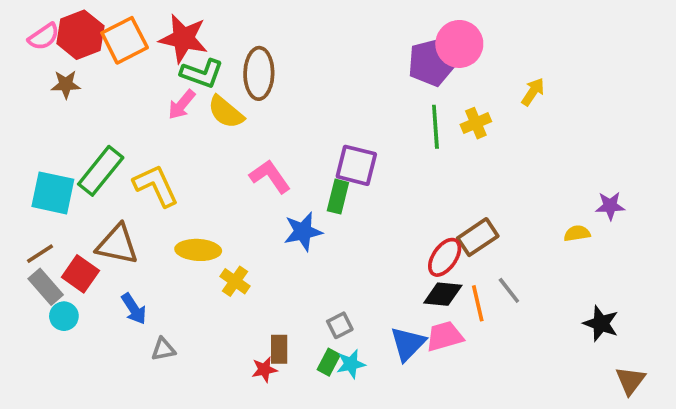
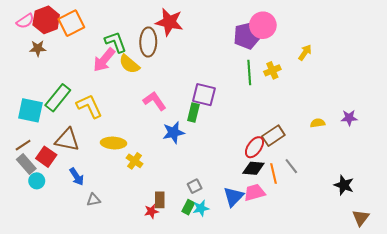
red star: (183, 38) -> (169, 22), moved
green L-shape: (202, 73) -> (116, 42), turned -130
pink arrow: (182, 105) -> (104, 60), size x1.4
yellow semicircle: (577, 233) -> (318, 123), moved

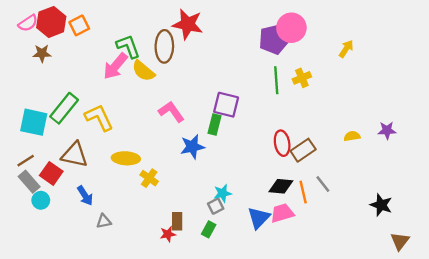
orange square: (71, 23) -> (79, 25), size x0.7
yellow arrow: (305, 53) -> (346, 49), moved
red ellipse: (254, 147) -> (282, 143), moved, turned -45
cyan star: (201, 208) -> (223, 193), moved

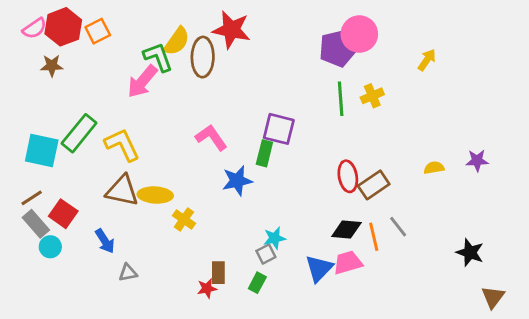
yellow semicircle: (143, 71) -> (177, 41), moved, turned -95
brown triangle: (75, 155) -> (122, 191), moved

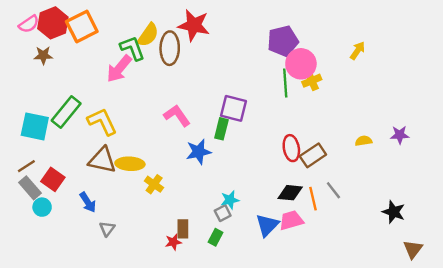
orange square: (98, 31) -> (82, 26), size x1.5
pink circle: (359, 34) -> (301, 64), moved
gray triangle: (128, 273) -> (107, 229), turned -42

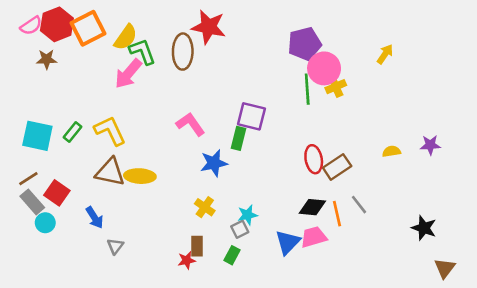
yellow semicircle: (148, 35) -> (126, 37), moved
green rectangle: (66, 112) -> (72, 132), moved, size x0.6
yellow cross: (154, 184) -> (205, 207), moved

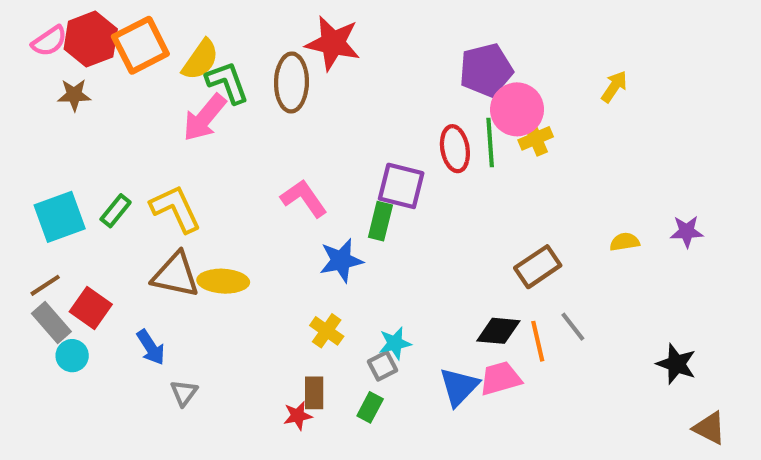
cyan square: (37, 136) -> (60, 217), turned -32
red ellipse: (314, 159) -> (455, 149), moved
brown triangle: (445, 268) -> (709, 428), turned -40

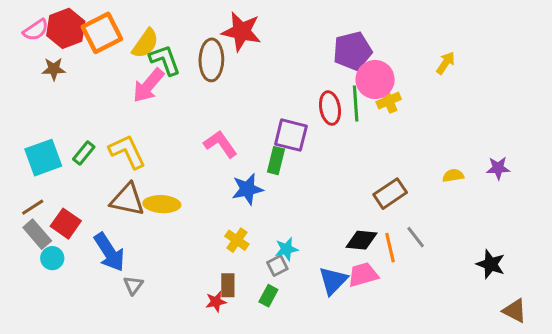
blue arrow: (151, 347) -> (109, 252), size x1.5

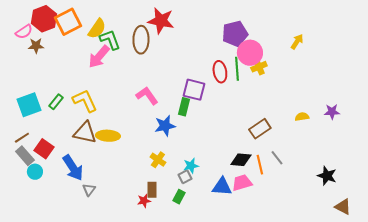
pink semicircle: (36, 30) -> (24, 32), moved
blue triangle: (333, 281) -> (222, 187), turned 50

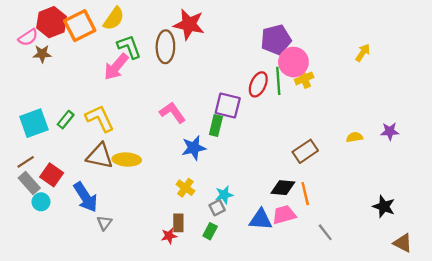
yellow semicircle: (97, 29) -> (114, 19), moved
yellow arrow: (297, 42) -> (363, 53), moved
red ellipse: (220, 72) -> (258, 84), turned 35
gray line: (277, 158) -> (325, 232), moved

